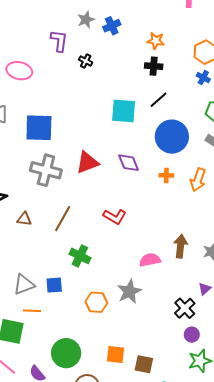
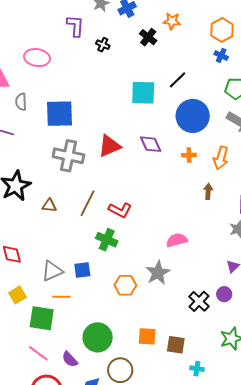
black cross: (154, 66) -> (148, 37), moved, turned 36
red L-shape: (115, 217) -> (120, 210), moved
brown arrow: (181, 246) -> (208, 191), moved, size x0.7
black cross: (185, 308) -> (199, 301), moved
purple circle: (192, 335) -> (224, 294), moved

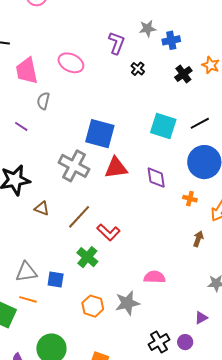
blue square: (59, 114) -> (100, 134), moved

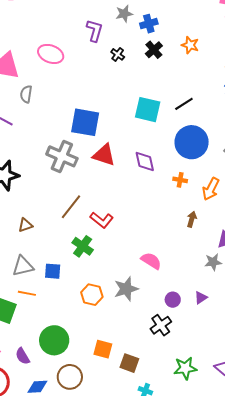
black cross: (183, 74) -> (154, 50), moved
red triangle: (116, 168) -> (104, 155), turned 30
brown triangle: (42, 208) -> (25, 225), moved, turned -35
pink semicircle: (155, 277) -> (151, 261), turned 35
purple circle: (185, 342) -> (173, 300), moved

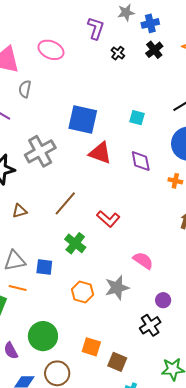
cyan square: (148, 110) -> (137, 118), moved, size x0.6
gray cross: (62, 156) -> (40, 151), moved, turned 36
red L-shape: (102, 220) -> (108, 219), moved
brown triangle: (25, 225) -> (20, 211), moved

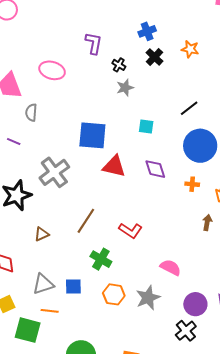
gray star: (126, 13) -> (125, 88), moved
orange hexagon: (82, 292) -> (114, 294), moved
purple circle: (163, 300) -> (195, 304), size x1.5

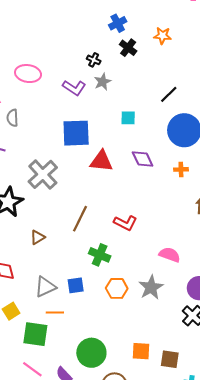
purple L-shape: (94, 43) -> (74, 88), moved, turned 120

